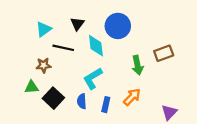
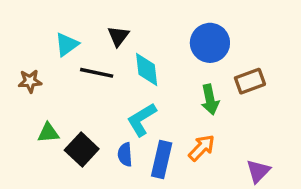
blue circle: (118, 26) -> (210, 43), moved
brown star: (44, 65) -> (30, 81), moved
blue rectangle: (106, 105) -> (162, 159), size x1.5

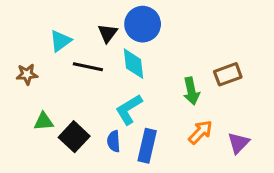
blue circle: (210, 43) -> (143, 24), moved
orange arrow: (202, 148) -> (200, 132), moved
purple triangle: (258, 171) -> (238, 143), moved

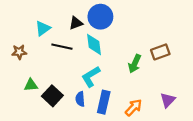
black triangle: (108, 33) -> (76, 23), turned 32
green arrow: (191, 91) -> (135, 64), turned 36
orange arrow: (200, 132) -> (134, 108), moved

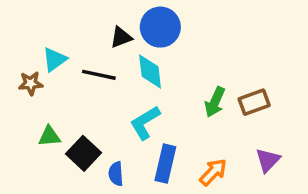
cyan triangle: (43, 28) -> (55, 59), moved
brown rectangle: (160, 52) -> (254, 102), moved
blue semicircle: (80, 99) -> (116, 174), moved

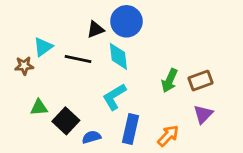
purple triangle: (268, 160) -> (203, 114), moved
blue semicircle: (116, 174) -> (91, 137), turned 78

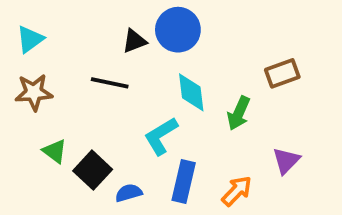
cyan triangle: (43, 47) -> (30, 39), moved
cyan diamond: (118, 56) -> (191, 92), moved
brown star: (24, 66) -> (34, 92), size x1.4
brown rectangle: (200, 81) -> (282, 73), moved
green triangle: (39, 107) -> (55, 151), turned 42

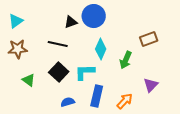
cyan diamond: (191, 92) -> (101, 49), turned 30
cyan L-shape: (161, 136) -> (85, 72), turned 30
black square: (93, 170) -> (59, 72), moved

